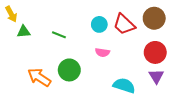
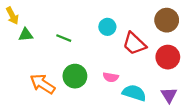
red trapezoid: (124, 24) -> (134, 44), moved
pink semicircle: (102, 52) -> (111, 77), moved
purple triangle: (156, 76) -> (169, 95), moved

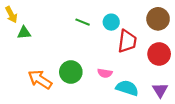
cyan circle: (107, 27) -> (111, 22), moved
green line: (64, 38) -> (83, 22), moved
red trapezoid: (134, 44) -> (127, 41), turned -125

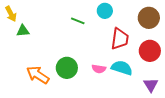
cyan circle: (111, 22) -> (105, 11), moved
cyan semicircle: (127, 88) -> (122, 68), moved

